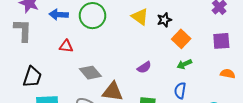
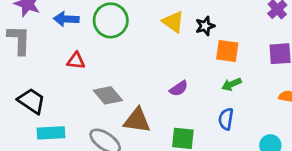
orange square: (181, 39) -> (227, 51), turned -36
black trapezoid: (32, 77) -> (32, 101), turned -75

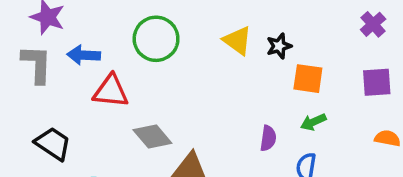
blue arrow: (66, 19) -> (84, 55), moved
red triangle: (76, 61) -> (111, 91), size x1.5
purple semicircle: (179, 88) -> (268, 138), moved, turned -48

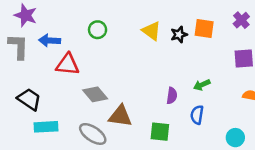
green circle: (156, 39) -> (98, 30), size x0.6
orange square: (308, 79) -> (204, 29), moved

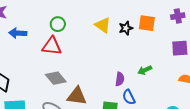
purple cross: (241, 20) -> (178, 16), turned 32
red triangle: (68, 64) -> (52, 46), moved
blue semicircle: (197, 115) -> (129, 97), moved, turned -35

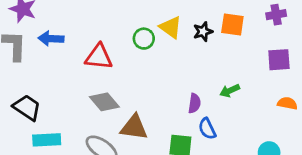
green circle: (58, 24) -> (144, 39), moved

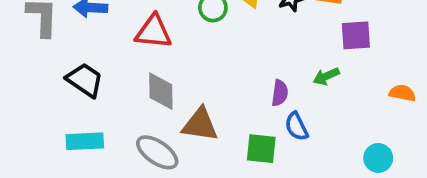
purple square: (279, 60) -> (356, 35), moved
gray diamond: (104, 102) -> (161, 91), turned 40
black trapezoid: (27, 108) -> (85, 80), moved

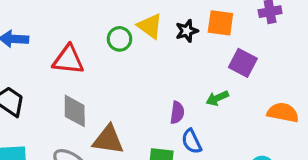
purple square: (356, 35) -> (243, 63), turned 32
orange semicircle: (402, 93) -> (283, 113), size x1.4

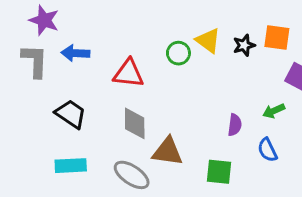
blue semicircle: (192, 141) -> (268, 150), moved

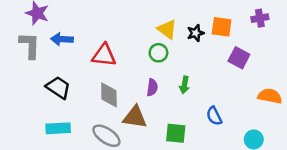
green circle: (178, 53) -> (158, 53), moved
green arrow: (274, 111) -> (184, 85), moved, turned -56
purple semicircle: (235, 125) -> (152, 87), moved

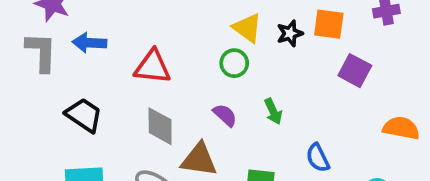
green arrow: (184, 85) -> (273, 111), turned -35
purple semicircle: (152, 87) -> (225, 115), turned -56

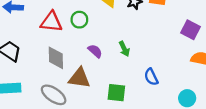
green circle: (234, 63) -> (79, 20), moved
purple square: (355, 71) -> (191, 30), moved

